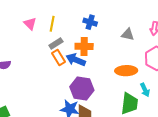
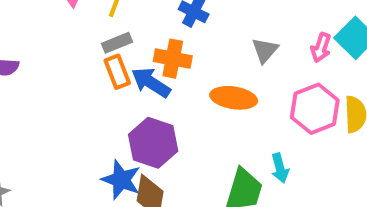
gray triangle: (128, 35) -> (265, 50), turned 48
orange ellipse: (126, 71) -> (234, 98), moved

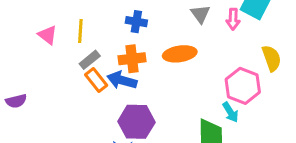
gray triangle: (265, 50) -> (200, 14), moved
orange ellipse: (234, 98) -> (180, 54), moved
pink hexagon: (315, 109) -> (243, 86), moved

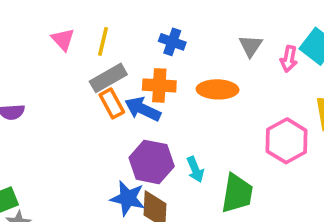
gray rectangle: (90, 60) -> (108, 78), size x1.4
cyan arrow: (230, 112) -> (195, 169), moved

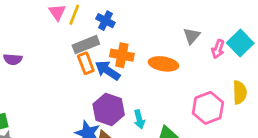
yellow line: (103, 41) -> (74, 15), moved
blue cross: (172, 42) -> (105, 21), moved

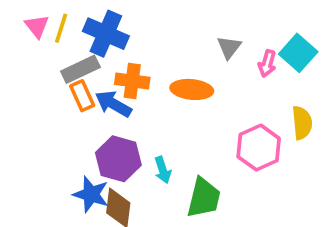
blue cross: (105, 21) -> (106, 34), size x1.6

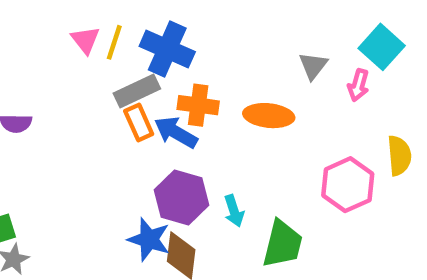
cyan square: (298, 53) -> (382, 47), moved

